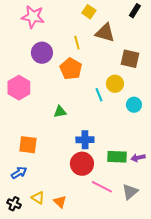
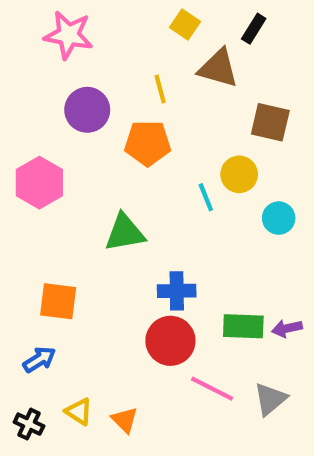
black rectangle: (135, 11) -> (254, 29), moved
orange pentagon: (71, 69) -> (148, 143), turned -30
green triangle: (60, 112) -> (125, 233), size x1.5

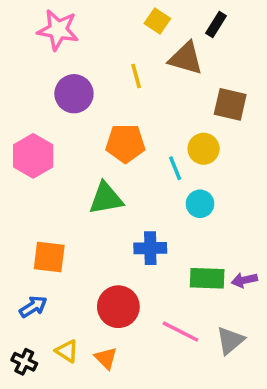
orange pentagon: (148, 143) -> (125, 143), moved
cyan circle: (279, 218) -> (200, 204), moved
red circle: (170, 341) -> (118, 307), moved

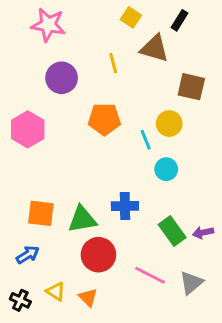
green triangle: (106, 198) -> (82, 219), moved
green rectangle: (207, 278) -> (172, 231), turned 52

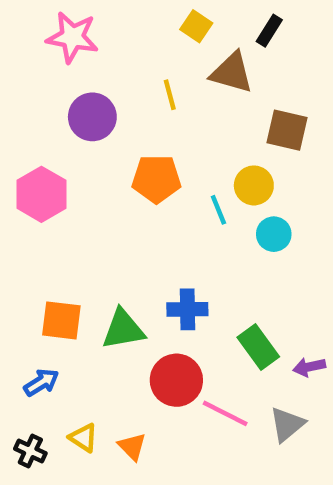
cyan circle: (166, 169) -> (274, 234), moved
purple arrow: (203, 233) -> (309, 367), moved
red circle: (98, 255) -> (176, 380), moved

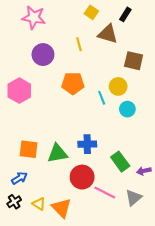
orange triangle: (132, 447) -> (62, 208), size x1.5
black cross: (30, 451) -> (14, 202), moved, turned 32

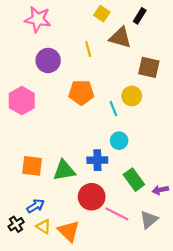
cyan circle: (127, 109) -> (119, 141), moved
blue arrow: (19, 178) -> (36, 206), moved

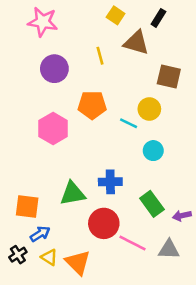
pink hexagon: (22, 101) -> (53, 128), moved
cyan line: (113, 109) -> (129, 123), turned -42
cyan circle: (119, 141) -> (153, 151), moved
orange square: (32, 166) -> (27, 207), moved
gray triangle: (149, 220) -> (169, 249), turned 42

